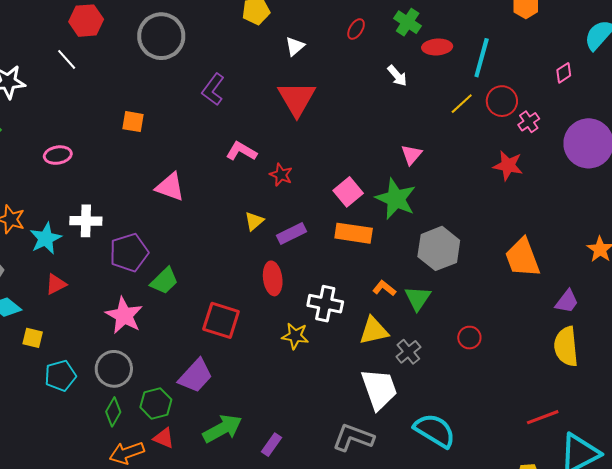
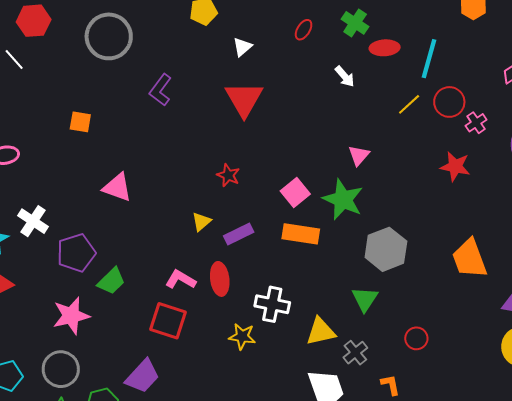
pink L-shape: (241, 151) -> (181, 279), moved
white cross: (86, 221) -> (33, 221), turned 32
orange L-shape: (384, 288) -> (390, 385), moved, turned 40
pink star: (124, 315) -> (71, 316), turned 30

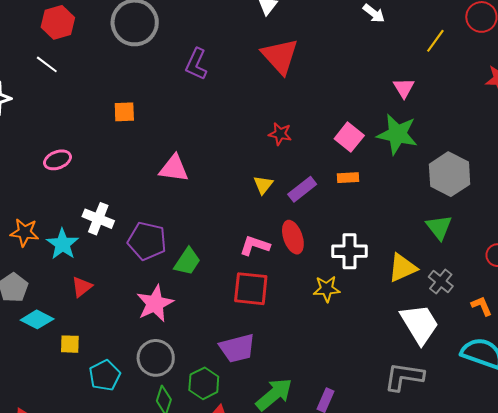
yellow line: (409, 104) -> (435, 41), moved
orange rectangle: (301, 234) -> (348, 178), moved, size x0.6
purple pentagon: (76, 253) -> (147, 241), turned -30
purple trapezoid: (142, 376) -> (237, 348), turned 45

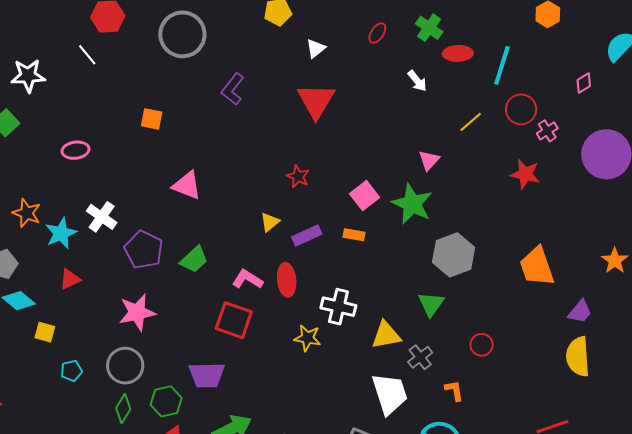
green trapezoid: (187, 261) -> (194, 259), moved
cyan pentagon: (105, 375) -> (72, 371), size x0.7

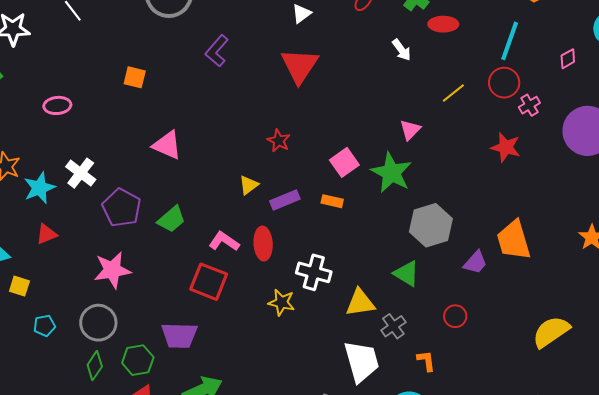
cyan line: (502, 65) -> (510, 41), moved
green triangle: (431, 304) -> (406, 273), turned -36
purple trapezoid: (580, 312) -> (475, 262), moved
yellow semicircle: (578, 357) -> (551, 332), turned 57

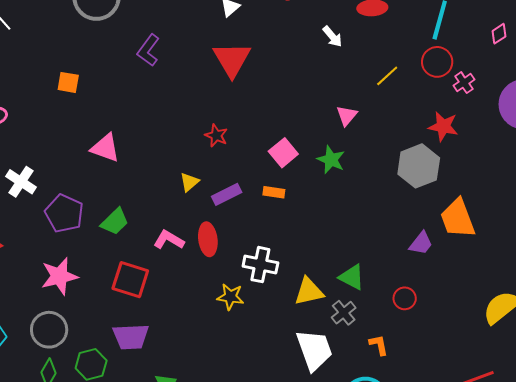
green star: (391, 173) -> (331, 160), size x0.7
gray hexagon: (431, 225) -> (419, 166), moved
green triangle: (406, 273) -> (352, 277), moved
red square: (209, 282) -> (130, 280), moved

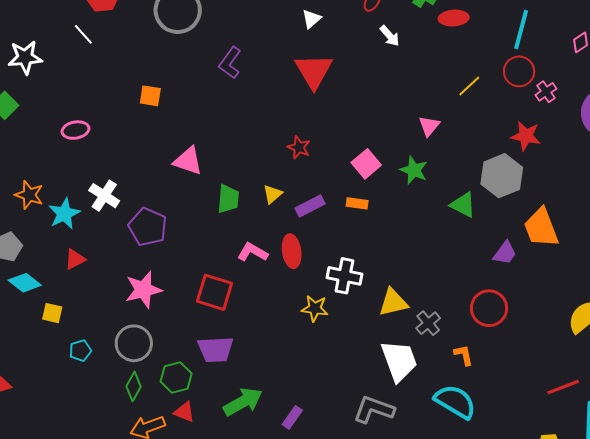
white arrow: (332, 36) -> (390, 36), moved
green trapezoid: (115, 222) -> (228, 199), moved, turned -40
green triangle: (352, 277) -> (463, 205), moved
red circle: (405, 298) -> (489, 308), size x1.6

